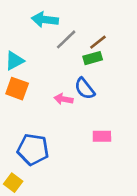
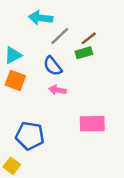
blue semicircle: (85, 89) -> (53, 66), moved
pink rectangle: (102, 136) -> (92, 124), size x1.5

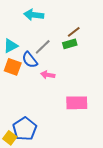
gray line: (60, 36) -> (43, 47), moved
blue semicircle: (53, 66) -> (30, 60), moved
blue pentagon: (30, 136) -> (25, 129), moved, turned 30

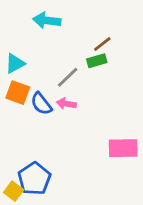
gray line: (43, 47) -> (68, 77), moved
blue semicircle: (30, 60) -> (41, 104), moved
pink rectangle: (77, 103) -> (123, 148), moved

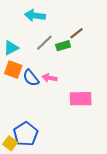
green rectangle: (97, 61) -> (63, 46), moved
gray line: (68, 77) -> (44, 43), moved
pink rectangle: (123, 148) -> (81, 99), moved

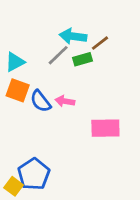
cyan arrow: (35, 16) -> (73, 36), moved

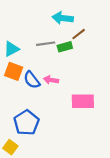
cyan arrow: (73, 36) -> (63, 18), moved
gray line: (58, 55) -> (46, 44), turned 36
blue pentagon: (34, 174) -> (26, 123), moved

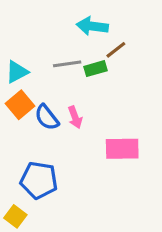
orange square: (14, 71) -> (20, 105), turned 30
pink arrow: (51, 80) -> (75, 117), turned -120
blue pentagon: (26, 123) -> (39, 180), turned -30

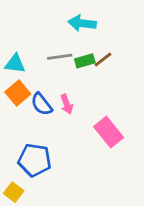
brown line: (116, 50) -> (103, 60), moved
cyan triangle: (17, 72) -> (15, 64), turned 35
pink rectangle: (122, 149) -> (109, 132), turned 52

